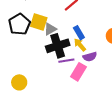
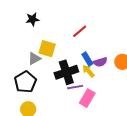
black pentagon: (19, 24) -> (25, 82), moved
gray triangle: (50, 29) -> (34, 59), moved
purple semicircle: (90, 57) -> (100, 62), moved

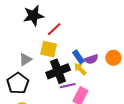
black star: (33, 19) -> (34, 16), moved, size x1.5
red line: (80, 31) -> (54, 29), moved
yellow square: (47, 49) -> (49, 49), moved

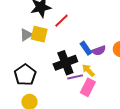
yellow square: (49, 49) -> (39, 34), moved
gray triangle: (25, 59) -> (26, 35), moved
yellow arrow: (80, 69) -> (88, 70), moved

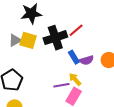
red line: (61, 21) -> (76, 30), moved
black cross: (65, 63) -> (55, 38), moved

